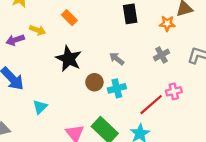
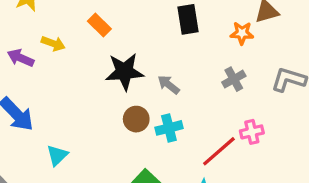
purple arrow: (15, 40) -> (21, 58), turned 42
black star: (69, 59) -> (124, 72), moved, turned -30

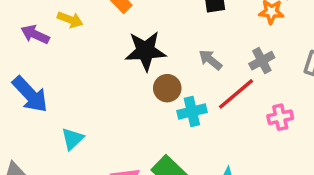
gray arrow: (169, 85) -> (210, 60), moved
brown circle: (136, 119) -> (167, 88), moved
red line: (219, 151) -> (236, 94), moved

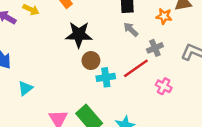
gray arrow: (210, 60) -> (131, 29), moved
pink cross: (280, 117) -> (164, 86), turned 35

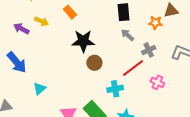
cyan cross: (106, 77) -> (115, 89), moved

